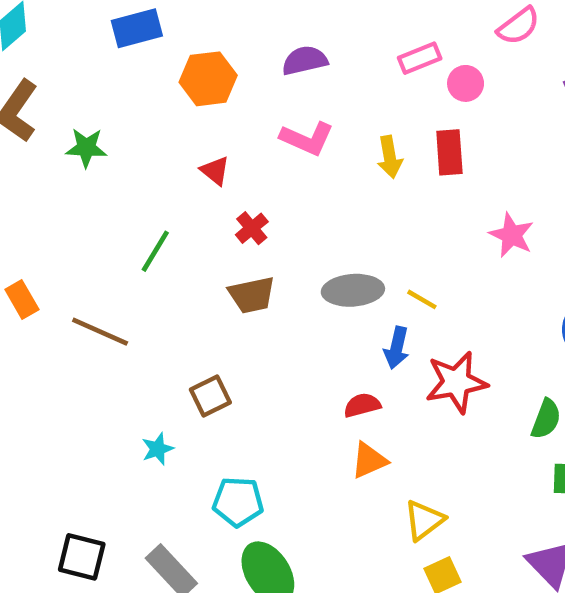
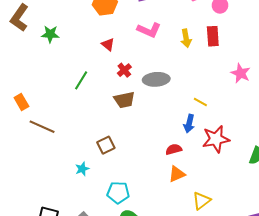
gray ellipse: (353, 290) -> (156, 79), moved
brown line: (100, 332) -> (42, 127), moved

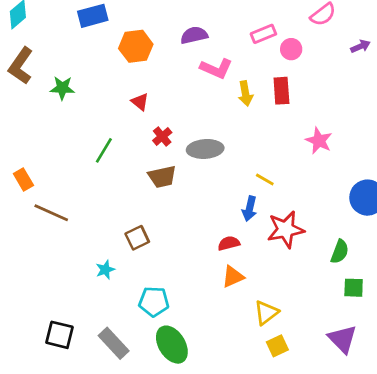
pink L-shape: (149, 30) -> (216, 69), moved

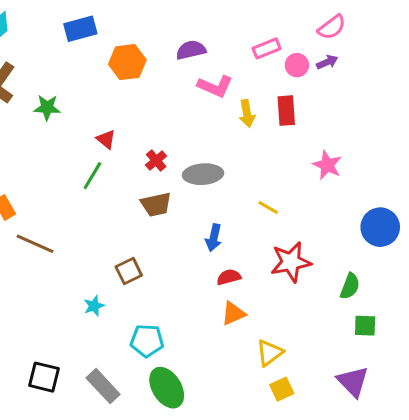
purple arrow: (361, 46) -> (327, 62), moved
red triangle: (140, 102) -> (106, 139), moved
blue arrow: (250, 209) -> (214, 238), moved

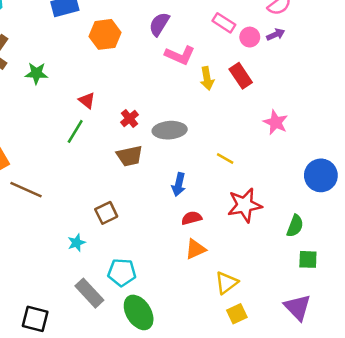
pink rectangle: (267, 48) -> (224, 23), turned 55
purple semicircle: (191, 50) -> (159, 24), turned -45
red rectangle: (286, 111) -> (241, 76), turned -30
black square: (44, 377) -> (35, 319), moved
gray rectangle: (103, 386) -> (89, 293), moved

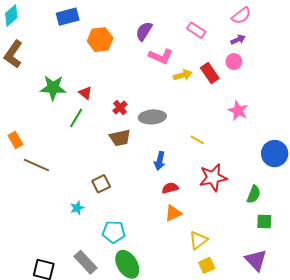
pink circle: (250, 37) -> (234, 62), moved
green star: (36, 73) -> (53, 88), moved, size x1.4
yellow arrow: (207, 78) -> (183, 75), turned -96
gray rectangle: (89, 293) -> (85, 262), moved

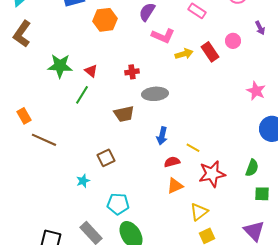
purple arrow: (238, 40) -> (260, 28), moved, turned 88
red cross: (120, 108) -> (132, 72), moved, turned 32
pink star: (238, 111) -> (256, 91), moved
yellow line: (197, 140) -> (193, 148), moved
red star: (213, 178) -> (212, 174), moved

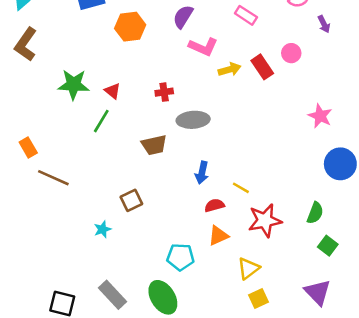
purple arrow: (260, 28) -> (324, 24), moved
green square: (262, 194) -> (328, 246), turned 35
cyan pentagon: (118, 204) -> (180, 257), moved

